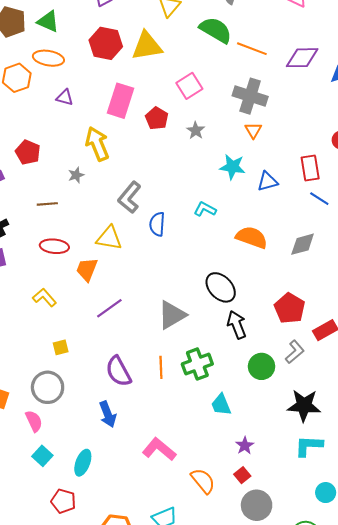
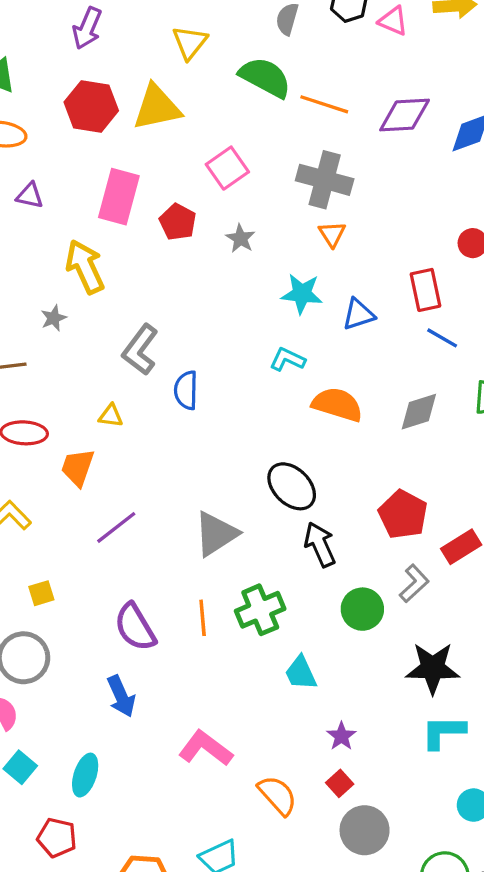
cyan L-shape: (205, 209) -> (287, 359), moved
yellow triangle: (109, 238) -> (111, 416), size x0.6

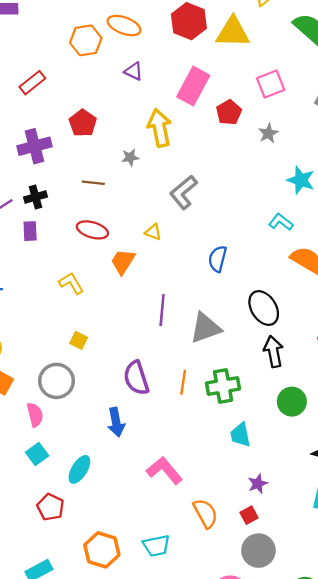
blue semicircle: (186, 390) -> (218, 259), moved
purple line: (116, 527) -> (162, 310), moved, turned -60
yellow square: (41, 593) -> (79, 340), turned 30

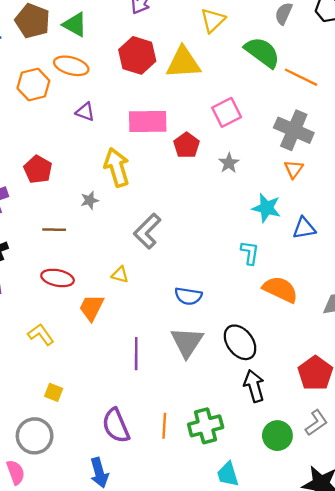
pink rectangle: (193, 86) -> (148, 121), turned 66
cyan L-shape: (281, 222) -> (250, 253), turned 65
blue semicircle: (218, 259) -> (188, 296), turned -90
gray triangle: (205, 328) -> (187, 342), moved, turned -32

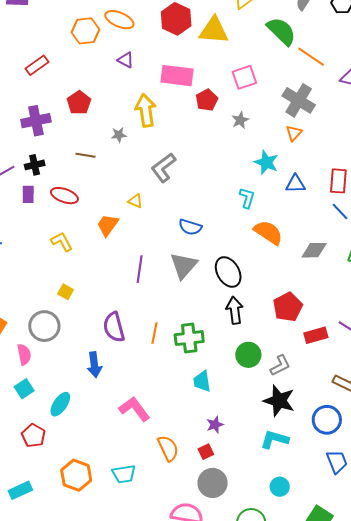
red ellipse: (58, 278) -> (64, 196), moved
gray L-shape: (316, 423) -> (280, 365), moved

